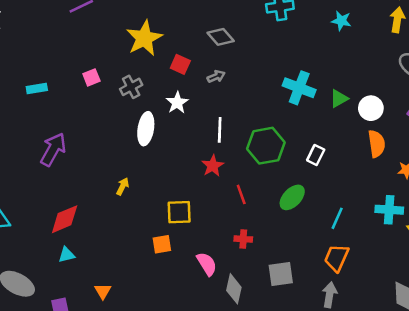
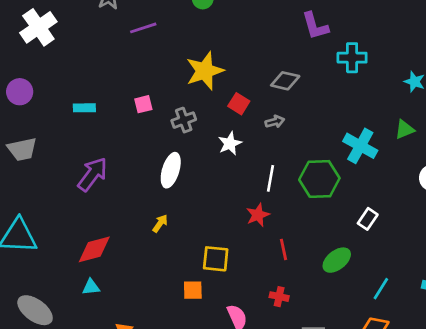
gray diamond: (221, 37) -> (285, 81), turned -44
green triangle: (339, 99) -> (405, 129), moved
white ellipse: (146, 129) -> (171, 170), moved
green hexagon: (266, 146) -> (319, 179), moved

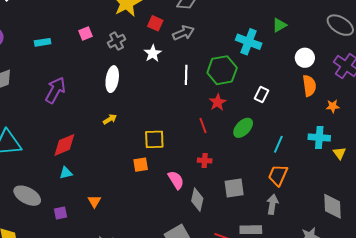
gray arrow: (275, 122) -> (183, 33), size x1.5
red star: (258, 215) -> (218, 102), moved
yellow arrow: (160, 223) -> (110, 119), turned 32

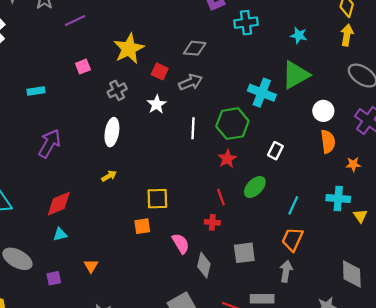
green triangle: (279, 25) -> (296, 75), size x1.8
pink square: (85, 34) -> (83, 67), moved
red line: (203, 126) -> (221, 197), moved

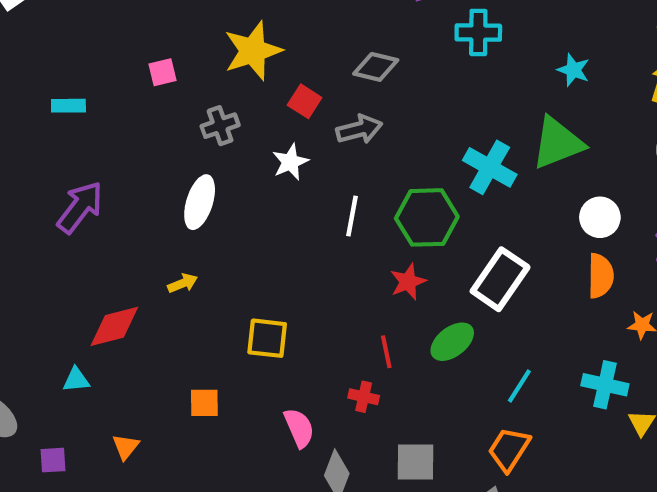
white rectangle: (275, 151) -> (500, 279), size x1.8
red diamond: (59, 204) -> (114, 326), moved
orange square: (142, 226) -> (204, 403), moved

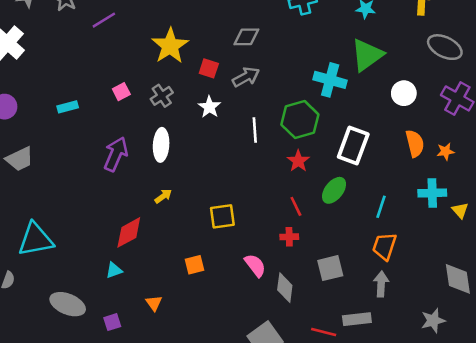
pink square: (162, 72) -> (121, 92), moved
purple arrow: (80, 207) -> (116, 154), moved
orange semicircle: (601, 276) -> (415, 143), moved

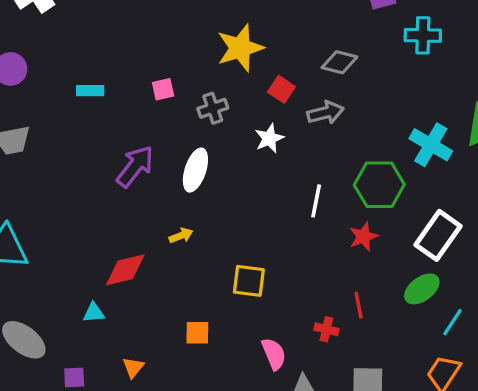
white line: (255, 130) -> (316, 201), moved
green ellipse: (334, 190) -> (422, 289), moved
red line: (296, 206) -> (359, 305), moved

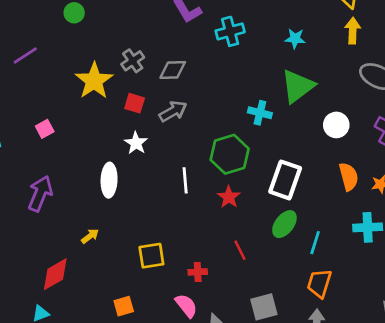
gray cross: (213, 108) -> (133, 61), moved
cyan cross: (431, 145) -> (260, 113), size x0.7
white ellipse: (195, 170) -> (109, 180), moved
red cross: (326, 329) -> (198, 272), moved

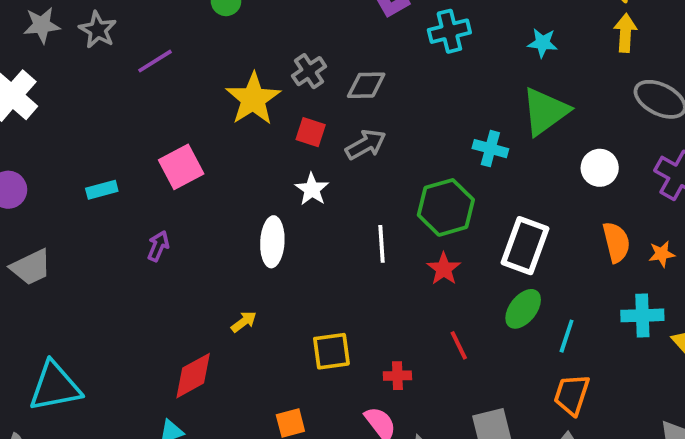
pink square: (45, 129) -> (181, 167), size x1.6
purple arrow: (40, 194) -> (158, 246), moved, size x0.6

